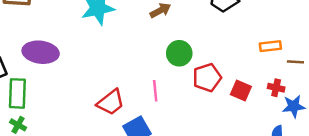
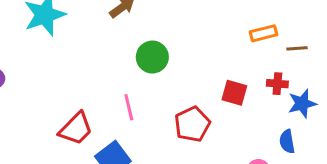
red pentagon: (207, 78) -> (192, 124), moved

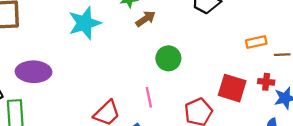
red square: (234, 93) -> (232, 88), size x1.4

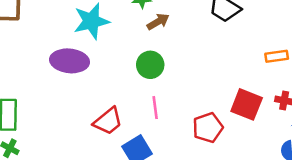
green circle: (168, 58) -> (150, 65), moved
purple ellipse: (34, 72) -> (70, 61), moved

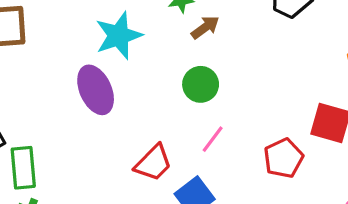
purple ellipse: (70, 61) -> (96, 90), turned 66
pink line: (155, 108) -> (213, 139), turned 50

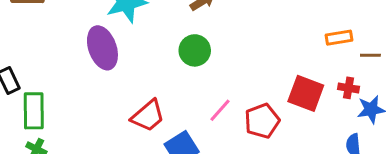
pink line: (213, 139) -> (220, 110), moved

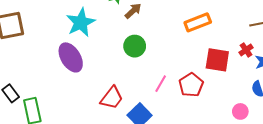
orange rectangle: (339, 38) -> (198, 22), moved, size x1.4
red cross: (349, 88) -> (246, 50), turned -32

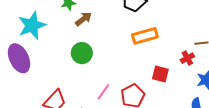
red cross: (246, 50) -> (187, 58), moved
red square: (217, 60) -> (160, 74), size x0.7

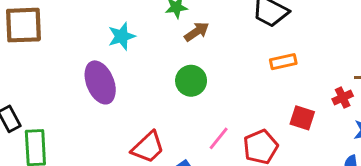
cyan star: (32, 25) -> (122, 36), size x0.7
orange rectangle: (145, 36) -> (283, 62), size x0.7

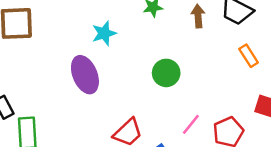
brown arrow: (197, 32) -> (198, 16), moved, turned -60
orange rectangle: (283, 62) -> (249, 56), turned 70

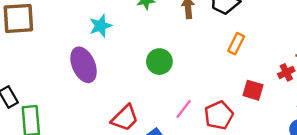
orange rectangle: (249, 56) -> (236, 44), turned 60

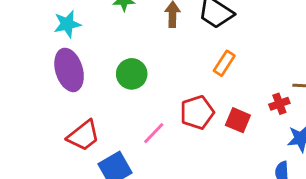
purple ellipse: (84, 65) -> (69, 70), moved
red pentagon: (219, 115) -> (197, 112), moved

